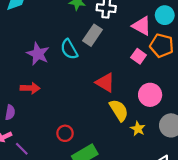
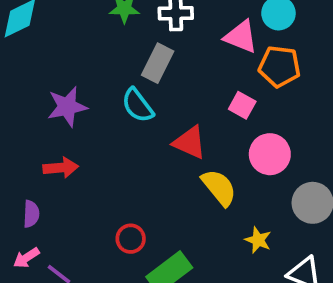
cyan semicircle: (69, 49) -> (138, 105), moved
purple star: (38, 54) -> (67, 107), turned -30
pink square: (139, 56) -> (242, 105), moved
yellow star: (138, 129) -> (258, 240), moved

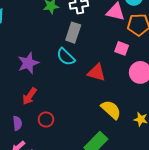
red arrow: (61, 168) -> (30, 96), turned 138
yellow semicircle: (219, 187) -> (111, 110), moved
red circle: (131, 239) -> (46, 119), moved

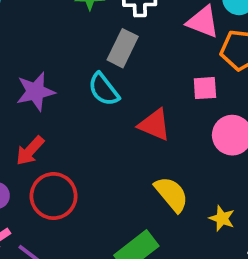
pink square: (122, 48) -> (205, 88), turned -32
red circle: (46, 119) -> (54, 196), size x1.6

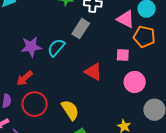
cyan semicircle: (104, 89) -> (56, 48), moved, turned 72
yellow semicircle: (171, 194) -> (70, 110), moved

